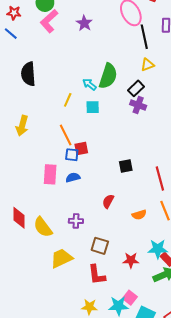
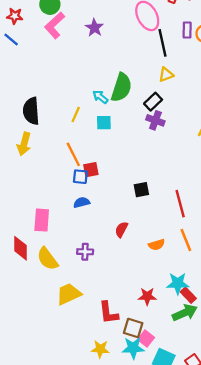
black semicircle: (28, 74) -> (31, 111), moved
pink rectangle: (50, 174) -> (42, 220), moved
brown square: (100, 246) -> (133, 328), moved

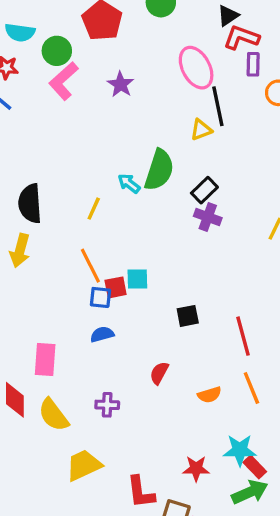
purple rectangle: (187, 30) -> (253, 64), moved
yellow triangle: (166, 75) -> (201, 130), moved
cyan square: (104, 123) -> (137, 279), moved

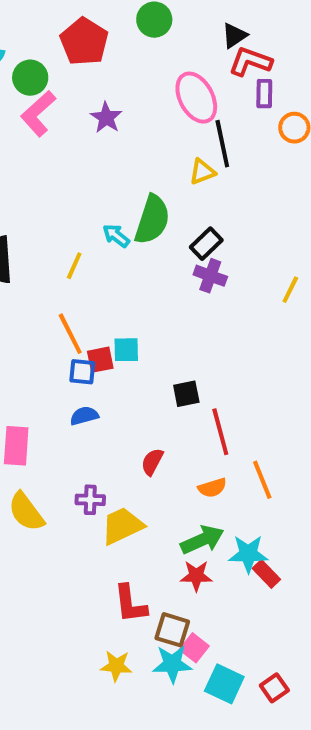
red line: (243, 336) -> (220, 432), moved
yellow trapezoid: (84, 465) -> (122, 526), moved
green arrow: (250, 492) -> (202, 540), moved

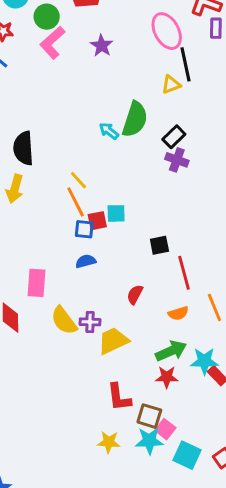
yellow line: (74, 266) -> (78, 180), moved, turned -66
yellow semicircle: (26, 512) -> (64, 321), moved

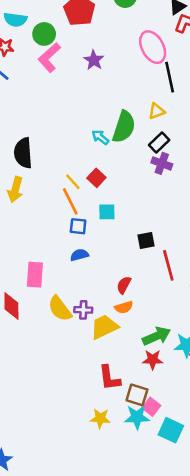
yellow triangle: (171, 85) -> (157, 111), moved
red square: (97, 221) -> (96, 178), moved, turned -36
orange semicircle: (178, 313) -> (124, 307), moved

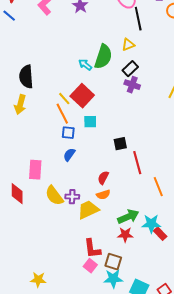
red square: (96, 178) -> (82, 96), size x1.6
blue semicircle: (79, 255) -> (69, 155), turned -40
pink square: (151, 407) -> (90, 266), moved
yellow star: (100, 418) -> (38, 280), moved

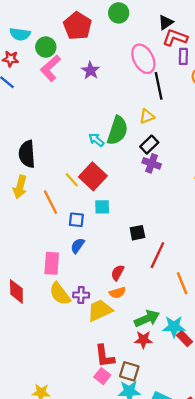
orange line: (62, 114) -> (50, 202), moved
red line: (137, 163) -> (157, 255), turned 40
pink rectangle: (35, 170) -> (52, 263), moved

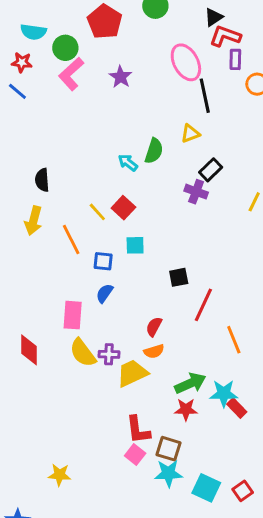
green semicircle: (117, 130) -> (154, 151), size x0.7
black rectangle: (149, 145) -> (211, 170), moved
black semicircle: (27, 154) -> (42, 180), size x0.7
red square: (93, 176) -> (123, 208), size x0.7

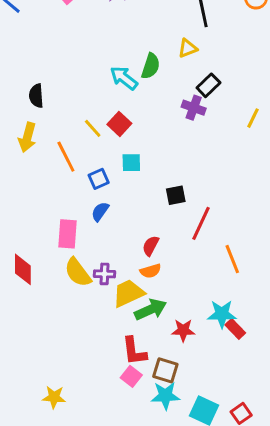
cyan arrow: (128, 163) -> (124, 78), size x1.4
blue square: (103, 261) -> (99, 179), turned -30
green arrow: (190, 383) -> (151, 310), moved

